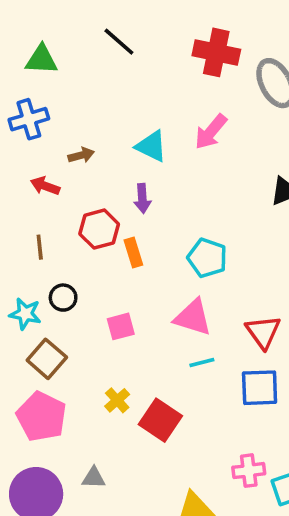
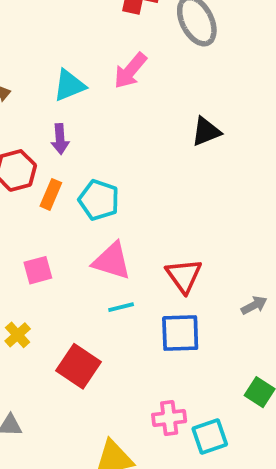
cyan triangle: (151, 146) -> (69, 85), turned -48
orange rectangle: (133, 253) -> (51, 194), turned 40
cyan pentagon: (207, 258) -> (99, 200), moved
yellow cross: (117, 400) -> (18, 335), moved

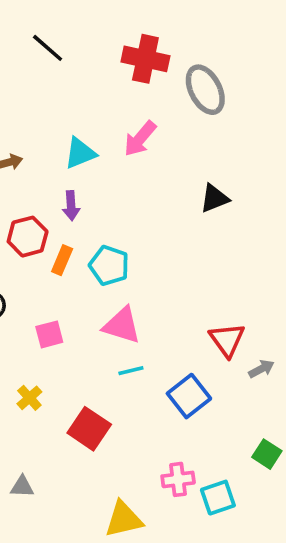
red triangle: (184, 276) -> (227, 340), moved
blue square: (180, 333) -> (189, 396), turned -36

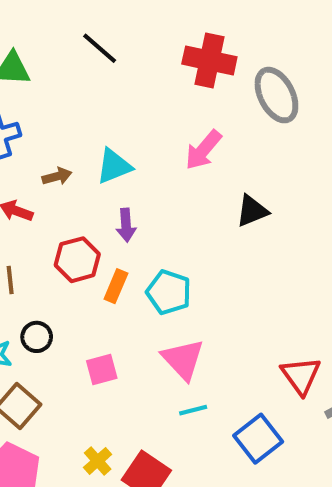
cyan triangle: (80, 153) -> (114, 166), moved
black triangle: (214, 198) -> (252, 211), moved
pink triangle: (122, 325) -> (183, 359), turned 30
yellow cross: (29, 398) -> (98, 461), moved

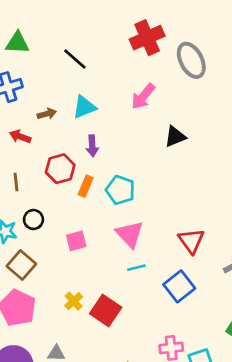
black line: (100, 48) -> (75, 59), moved
red cross: (209, 60) -> (147, 38), turned -36
red triangle: (301, 376) -> (191, 241), moved

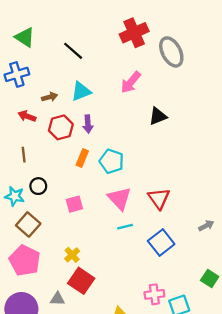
green triangle: (17, 43) -> (25, 37), turned 30
red hexagon: (60, 169) -> (61, 127), moved
red triangle: (191, 241) -> (159, 198), moved
red square: (106, 310) -> (81, 281), moved

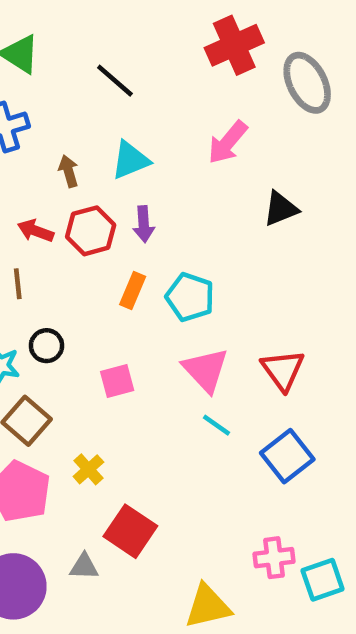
brown arrow: (50, 97) -> (69, 171), turned -91
red arrow: (27, 116) -> (35, 231), moved
cyan line: (125, 227) -> (217, 425), turned 49
yellow cross: (72, 255) -> (88, 469), moved

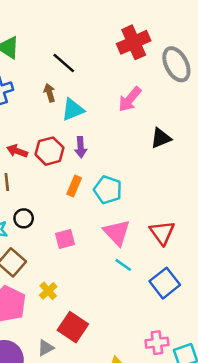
brown arrow: (69, 171) -> (50, 93), moved
gray triangle: (84, 567) -> (46, 348), turned -30

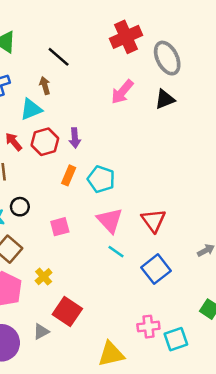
cyan triangle: (73, 110) -> (31, 109), moved
black triangle: (161, 138) -> (165, 99), moved
red arrow: (17, 151) -> (14, 142), turned 30

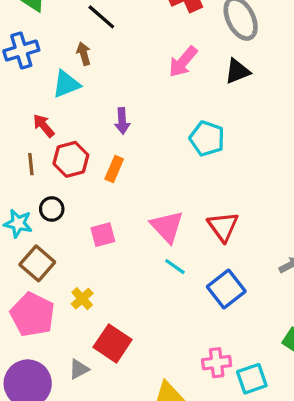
red hexagon: (45, 142) -> (71, 159), moved
cyan pentagon: (101, 179) -> (207, 139), moved

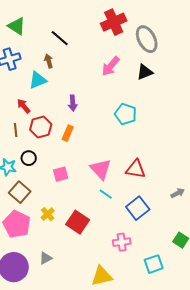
red triangle: (223, 227) -> (136, 169), turned -45
red square: (113, 343) -> (78, 222), moved
pink cross: (217, 363) -> (122, 242), moved

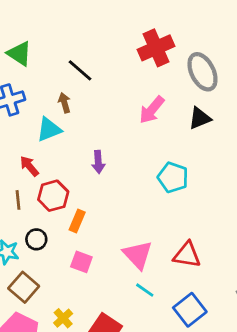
orange rectangle: (68, 133) -> (77, 221), moved
pink square: (61, 174) -> (81, 262), turned 35

